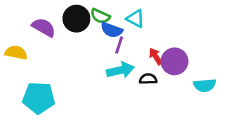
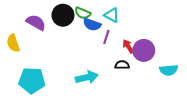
purple line: (119, 45) -> (106, 37), moved
yellow semicircle: (16, 53) -> (13, 43), turned -120
cyan arrow: (120, 70) -> (87, 77), moved

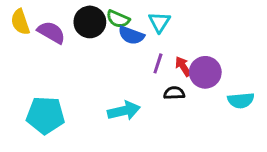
cyan triangle: (112, 15) -> (159, 22), turned 35
purple line: (106, 37) -> (158, 63), moved
yellow semicircle: (13, 43) -> (20, 22), moved

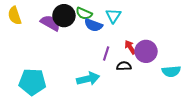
purple semicircle: (51, 32) -> (50, 23), moved
purple line: (158, 63) -> (106, 53), moved

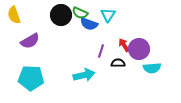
purple semicircle: (50, 23) -> (30, 41), moved, turned 120
cyan semicircle: (171, 71) -> (152, 68), moved

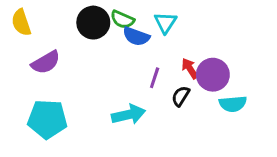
black semicircle: (118, 63) -> (181, 96), turned -56

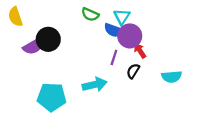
black circle: (93, 23) -> (48, 39), moved
blue semicircle: (136, 36) -> (114, 30), moved
purple circle: (213, 75) -> (130, 36), moved
cyan pentagon: (47, 119) -> (52, 97), moved

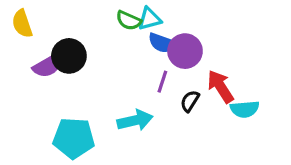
cyan triangle: (122, 17) -> (150, 19), moved, turned 42
red arrow: (140, 51) -> (220, 87), moved, size x1.5

